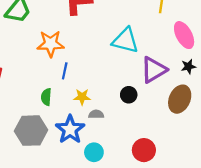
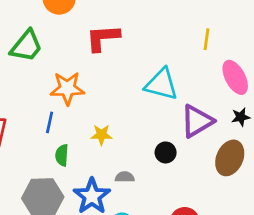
blue line: (65, 71) -> (50, 122), moved
yellow star: (82, 97) -> (101, 135), moved

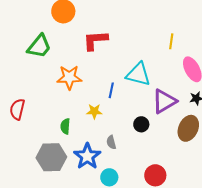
blue line: (50, 122) -> (111, 90), moved
gray semicircle: (125, 177) -> (111, 142), turned -104

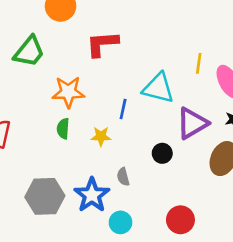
yellow line: (171, 41) -> (199, 63), moved
green semicircle: (65, 126) -> (63, 129), moved

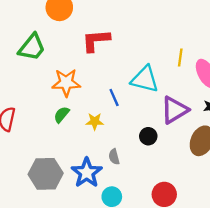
blue line: (123, 109) -> (114, 97), turned -36
green semicircle: (63, 129) -> (62, 115), turned 36

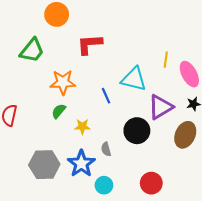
yellow star: (95, 121) -> (82, 127), moved
black circle: (148, 136) -> (137, 131), size x1.6

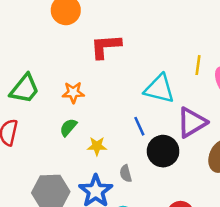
green trapezoid: (32, 50) -> (25, 89), moved
orange star: (63, 82) -> (73, 92), size x0.7
blue line: (106, 96) -> (139, 126), moved

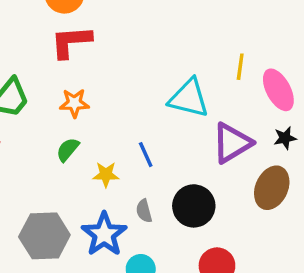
red L-shape: (106, 46) -> (71, 42), moved
blue line: (139, 126) -> (146, 155), moved
black circle: (163, 151) -> (194, 206), moved

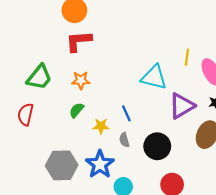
gray semicircle: (144, 211) -> (124, 140), moved

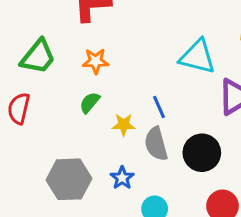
gray semicircle: (124, 140) -> (156, 144), size x1.6
blue star: (100, 164) -> (122, 178), size x0.6

